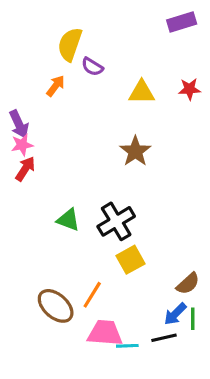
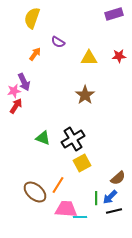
yellow semicircle: (70, 44) -> (32, 18), moved
purple arrow: (19, 124) -> (24, 82), moved
green line: (193, 319) -> (96, 198), moved
black line: (164, 338) -> (114, 211), moved

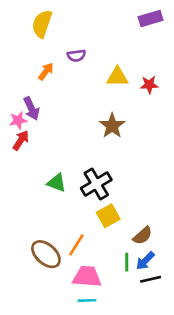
purple semicircle: (58, 42) -> (76, 56), turned -40
red star: (119, 56) -> (149, 85), moved
brown semicircle: (118, 178) -> (143, 236), moved
cyan line: (80, 217) -> (87, 300), moved

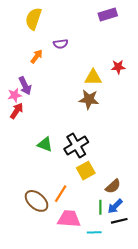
purple rectangle: (151, 19) -> (108, 15), moved
yellow triangle: (117, 77) -> (93, 77), moved
brown star: (112, 126) -> (89, 99), turned -30
cyan line: (87, 300) -> (94, 232), moved

